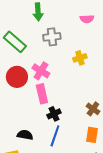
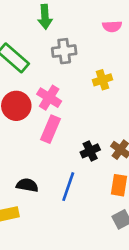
pink rectangle: (42, 94) -> (50, 129), turned 36
black cross: (54, 114) -> (90, 151), moved

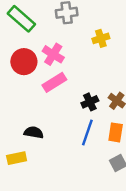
pink rectangle: (50, 129) -> (54, 82), turned 35
blue line: (68, 187) -> (87, 132), moved

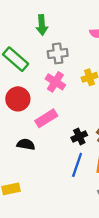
pink cross: (53, 54) -> (55, 82), moved
black semicircle: (34, 132) -> (26, 144), moved

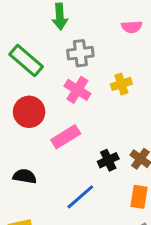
black semicircle: (26, 144) -> (25, 176), moved
blue line: (77, 165) -> (80, 197), moved, turned 30

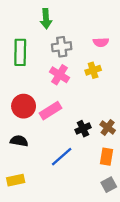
pink semicircle: (132, 27) -> (101, 42), moved
green rectangle: (26, 61) -> (20, 52), turned 50
red circle: (29, 112) -> (24, 106), moved

